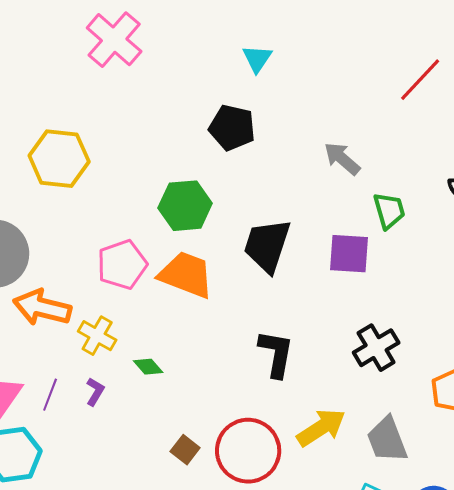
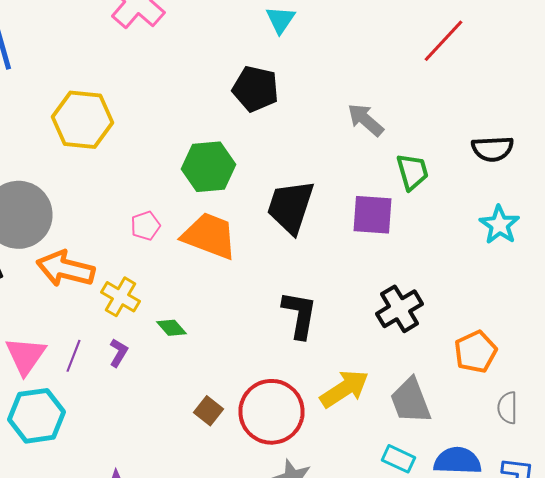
pink pentagon: (122, 265) -> (146, 226), size x0.6

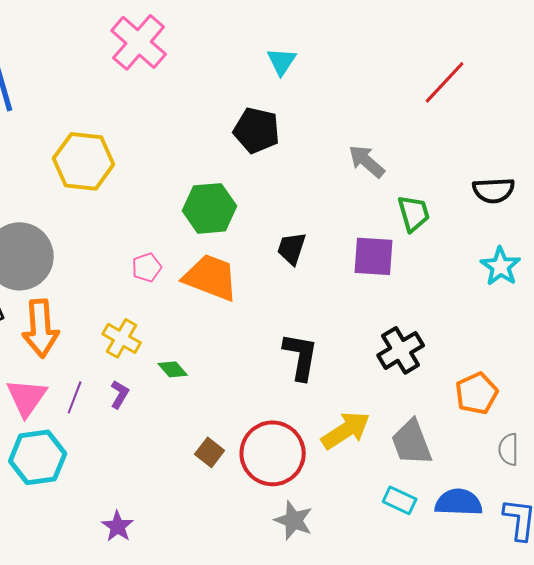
black trapezoid: (290, 207) -> (292, 248), size x0.6
orange arrow: (66, 269) -> (41, 328), moved, turned -108

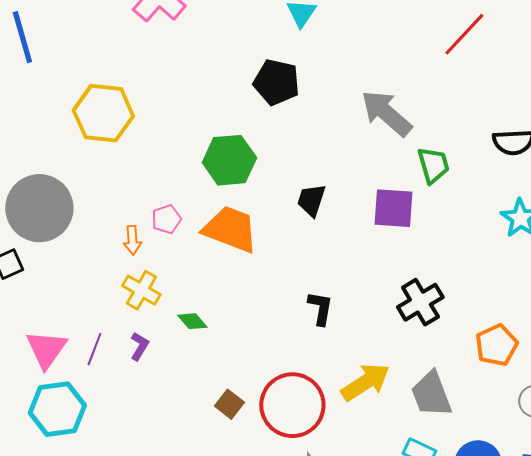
gray arrow: (367, 161) -> (386, 113), size x1.4
orange arrow: (41, 328) -> (132, 240), moved, size x0.5
black L-shape: (301, 356) -> (320, 308), size x0.7

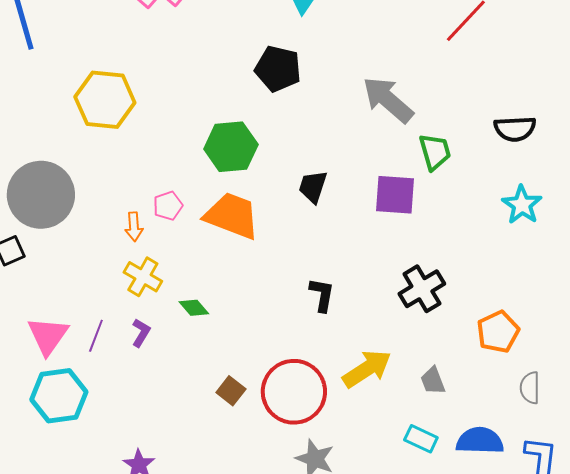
gray trapezoid: (431, 394) -> (433, 381), size x0.6

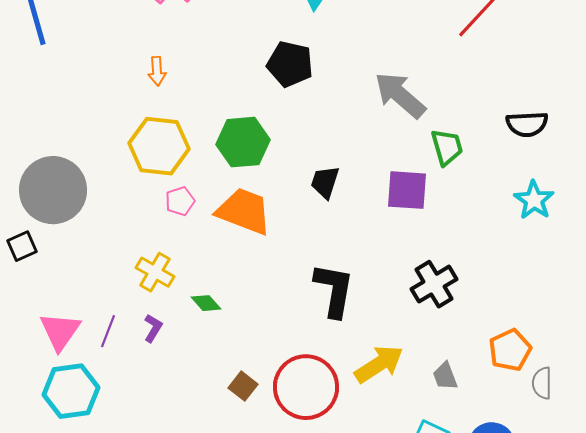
yellow hexagon: (105, 100) -> (159, 146), moved
orange arrow: (134, 227) -> (157, 71), moved
black L-shape: (322, 295) -> (334, 290), size x1.6
orange pentagon: (498, 332) -> (510, 350), moved

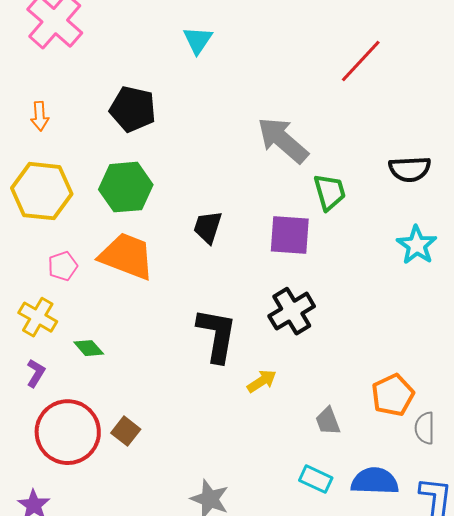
black pentagon: (290, 64) -> (133, 109), moved
pink pentagon: (180, 201) -> (63, 266), moved
black cross: (434, 284) -> (292, 311), moved
yellow arrow: (379, 364) -> (262, 381), moved, size x0.6
red circle: (306, 387) -> (68, 432), moved

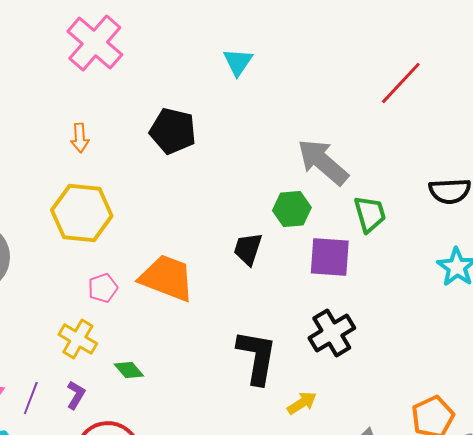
green hexagon: (126, 187) -> (292, 209), moved, size x0.7

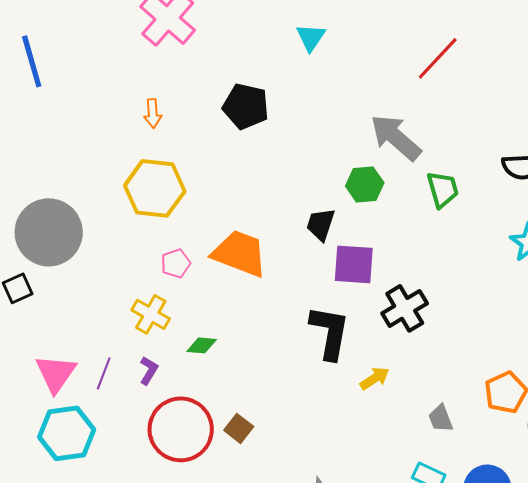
red line: (401, 83) -> (438, 58), moved
purple square: (330, 257) -> (354, 264), moved
green diamond: (129, 370) -> (202, 345), turned -44

